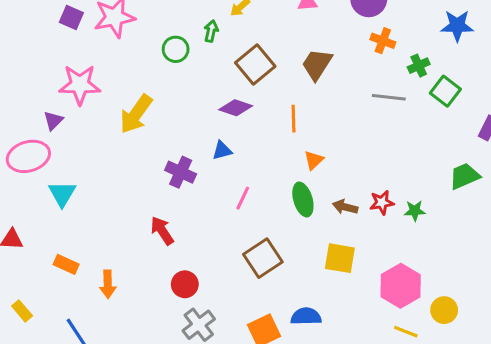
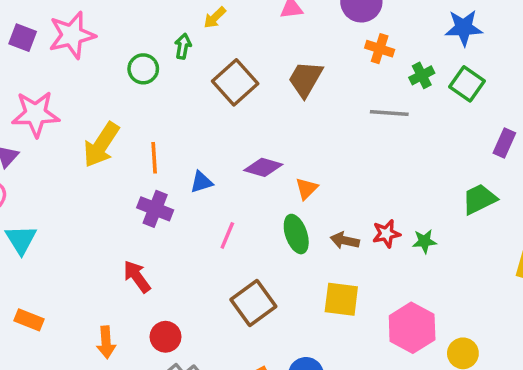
green square: (445, 91) -> (467, 84), moved
purple diamond: (236, 108) -> (263, 167), moved
orange line: (293, 119) -> (154, 158), moved
orange arrow: (108, 284) -> (106, 342), moved

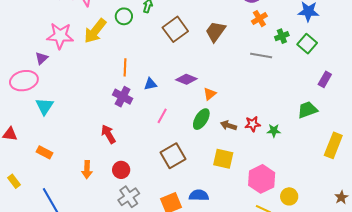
orange cross: (380, 49) -> (259, 19), turned 35
yellow arrow: (101, 145) -> (95, 31), moved
green ellipse: (296, 234) -> (201, 119), turned 45

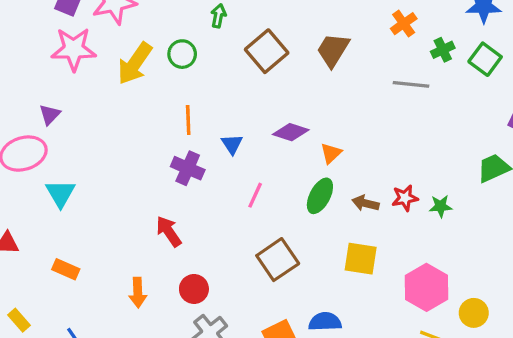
green circle: (124, 16) -> (182, 54), moved
pink star: (60, 36) -> (74, 49), moved
blue triangle: (150, 84) -> (232, 144), turned -48

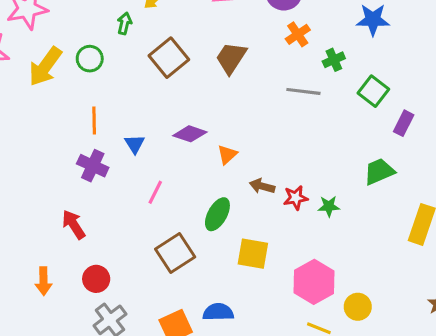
green square: (485, 59) -> (373, 91), moved
green ellipse: (320, 196) -> (217, 214), moved
brown arrow: (366, 203) -> (262, 186), moved

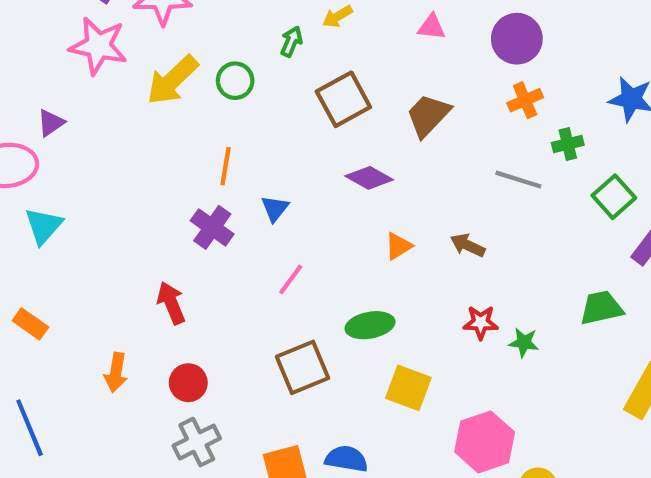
purple diamond: (190, 134) -> (369, 178), moved
brown arrow: (262, 186) -> (468, 245), moved
green ellipse: (217, 214) -> (370, 325), turned 40

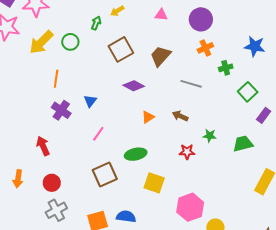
orange line: (226, 166) -> (56, 79), moved
gray line: (518, 180) -> (191, 84), moved
green star: (524, 342) -> (210, 136), moved

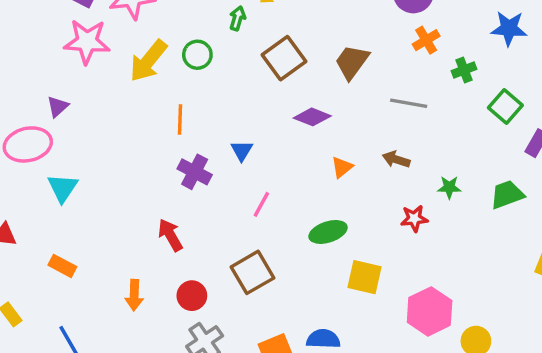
brown square: (105, 174) -> (252, 272), moved

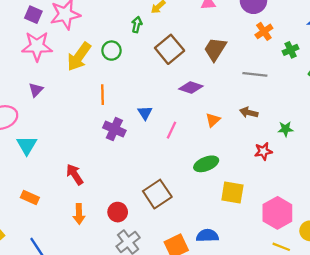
purple triangle: (58, 107) -> (36, 90), moved
pink line: (261, 204) -> (172, 130), moved
red arrow: (170, 235) -> (75, 174), moved

